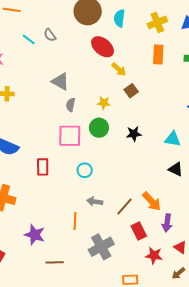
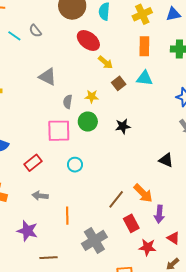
gray semicircle: (71, 105) -> (68, 102), moved
cyan triangle: (173, 139) -> (145, 78), moved
red rectangle: (43, 167) -> (33, 163), turned 54
gray arrow: (95, 202) -> (40, 196), moved

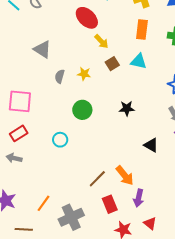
green circle: (88, 122) -> (82, 110), moved
black star: (123, 126) -> (127, 108), moved
pink square: (59, 131) -> (20, 101), moved
gray arrow: (40, 196) -> (14, 158), moved
orange line: (67, 216) -> (44, 203), moved, turned 30

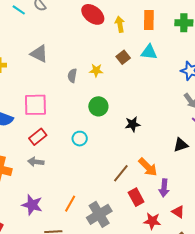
yellow arrow: (101, 41) -> (120, 24), moved, turned -140
gray triangle: (42, 49) -> (39, 54), moved
black star: (127, 108) -> (133, 124), moved
black triangle: (151, 145) -> (181, 145), moved, turned -42

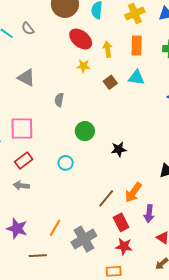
yellow star: (96, 70) -> (83, 66), moved
orange arrow: (148, 167) -> (133, 192), turned 80
red star: (152, 221) -> (124, 246), moved

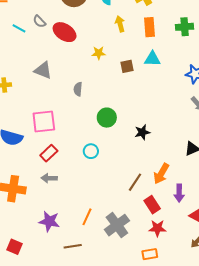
red ellipse: (81, 39) -> (65, 32), moved
yellow arrow: (108, 49) -> (120, 24), moved
brown square: (110, 82) -> (127, 66), turned 32

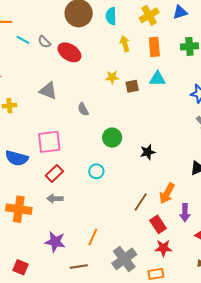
cyan line: (19, 28) -> (23, 40), moved
yellow star: (99, 53) -> (112, 77), moved
gray semicircle: (78, 89) -> (83, 109), turned -32
gray cross: (117, 225) -> (124, 259), moved

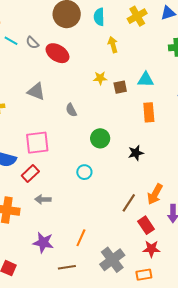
orange rectangle: (154, 47) -> (149, 112), moved
red rectangle: (54, 173) -> (30, 173), moved

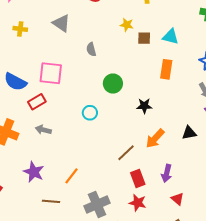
orange arrow: (155, 194) -> (155, 138), moved

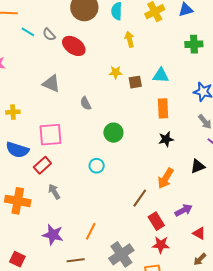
yellow cross: (20, 29) -> (13, 112), moved
black star: (144, 106) -> (166, 139), moved
gray arrow: (43, 130) -> (54, 192), turned 56
purple arrow: (167, 173) -> (184, 210), turned -120

